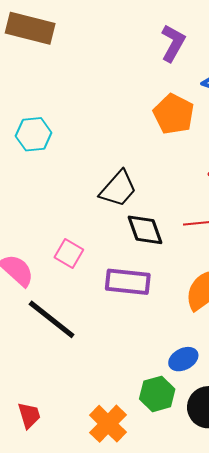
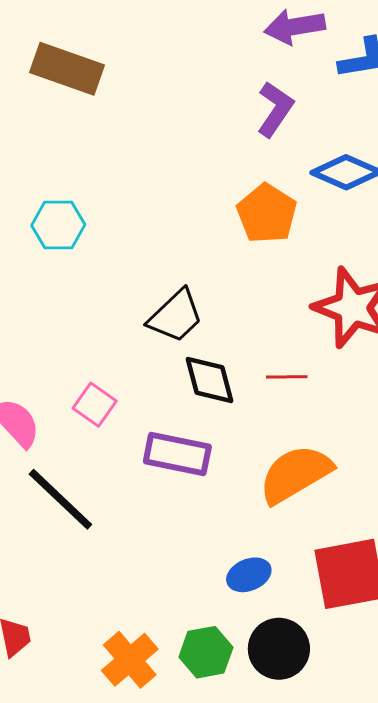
green hexagon: (157, 394) -> (206, 652), moved

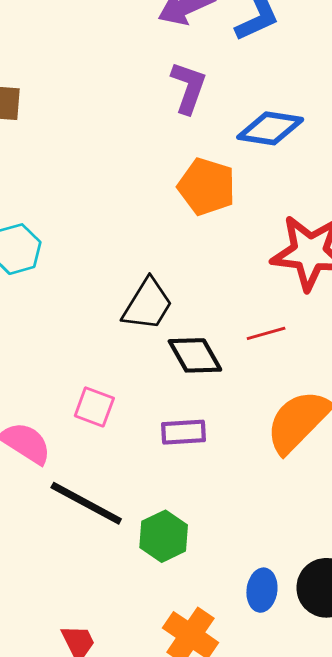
purple rectangle: (177, 454) -> (183, 432), size x0.7
blue ellipse: (249, 575) -> (262, 590), moved, turned -45
green hexagon: (206, 652) -> (164, 536), moved

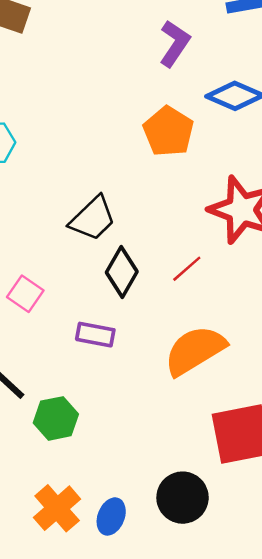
red line: (266, 333) -> (187, 269), turned -40
black diamond: (195, 355) -> (122, 272), turned 45
blue ellipse: (262, 590) -> (111, 516), moved

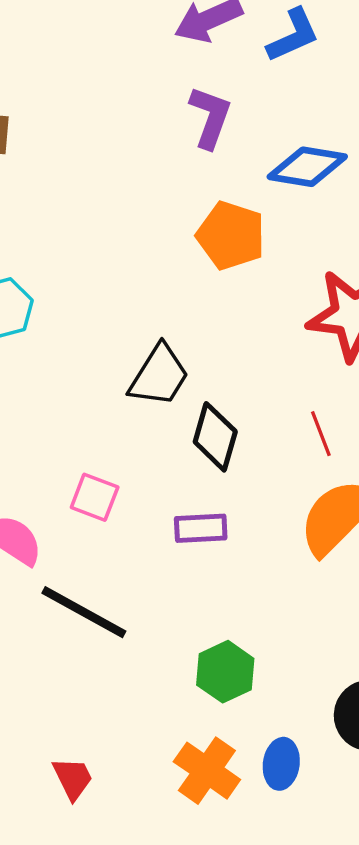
red line: (187, 269) -> (321, 434), moved, turned -56
green hexagon: (56, 418) -> (225, 672), moved

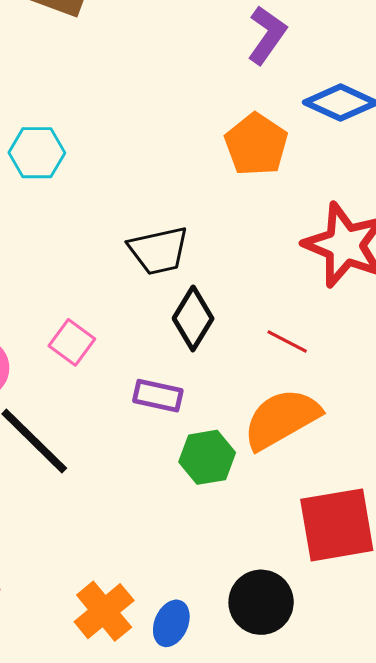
black trapezoid: (159, 376) -> (159, 251), turned 30
red line: (321, 434) -> (287, 341), turned -57
green hexagon: (225, 672) -> (207, 457), moved

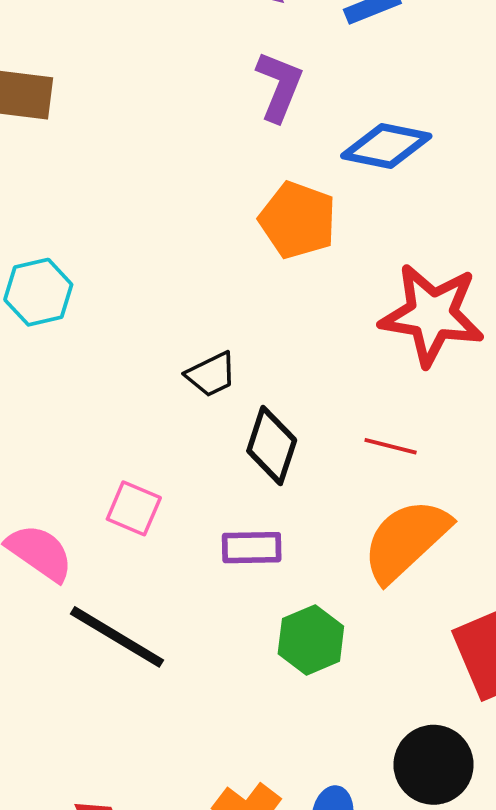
black trapezoid: (159, 251) -> (211, 374), size x0.7
green hexagon: (207, 457) -> (311, 640), moved

